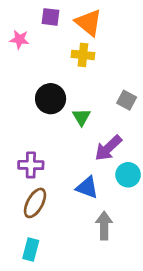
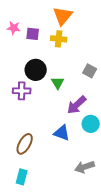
purple square: (51, 17) -> (33, 34), moved
orange triangle: (89, 23) -> (63, 16), turned 30
purple cross: (31, 165) -> (22, 91), moved
gray arrow: (104, 226) -> (85, 167), moved, turned -108

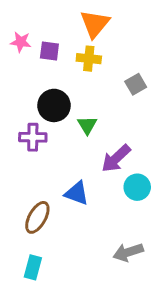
gray square: (90, 71) -> (136, 84), moved, turned 32
blue triangle: (62, 133) -> (77, 193), moved

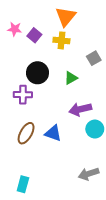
purple square: (49, 51) -> (34, 35), turned 32
green triangle: (87, 125) -> (71, 78), moved, turned 32
purple arrow: (116, 158) -> (80, 109), turned 30
brown ellipse: (37, 217) -> (26, 133), moved

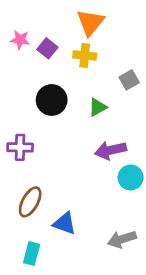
purple cross: (23, 95) -> (20, 147), moved
brown ellipse: (26, 133) -> (30, 202), moved
blue triangle: (53, 133) -> (65, 223), moved

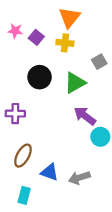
green triangle: (98, 107) -> (75, 83), size x1.5
purple arrow: (110, 150) -> (85, 116), turned 50
gray arrow: (122, 239) -> (79, 178), moved

